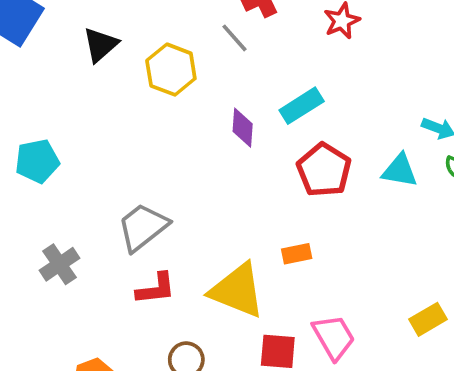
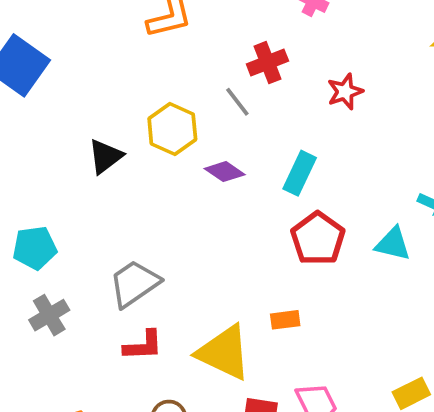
black triangle: (100, 45) -> (105, 156), moved
cyan rectangle: (302, 106) -> (300, 173), turned -36
purple diamond: (243, 128) -> (225, 172), moved, turned -63
cyan pentagon: (37, 161) -> (35, 248), moved

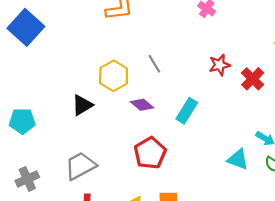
red cross: (267, 63) -> (253, 79), moved, turned -30
black triangle: (105, 156) -> (82, 105), moved
red pentagon: (318, 239) -> (150, 153), moved
cyan pentagon: (35, 248) -> (22, 121), moved

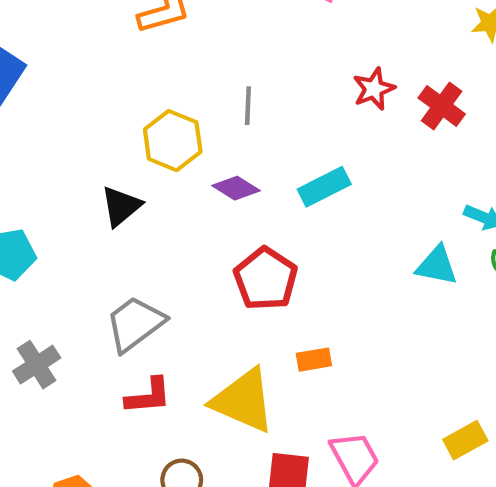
gray line: (154, 64) -> (248, 106), turned 42
cyan rectangle: (187, 111) -> (324, 187), turned 40

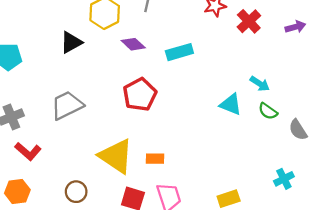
orange rectangle: (314, 360) -> (155, 159), moved
red L-shape: (148, 396) -> (28, 151), moved, turned 35

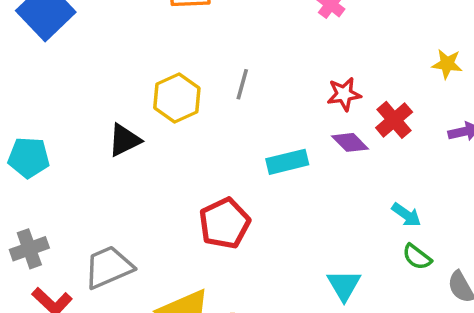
purple diamond: (133, 44) -> (350, 142), moved
cyan triangle: (231, 104) -> (344, 285), moved, turned 35
gray trapezoid: (67, 105) -> (109, 267), moved

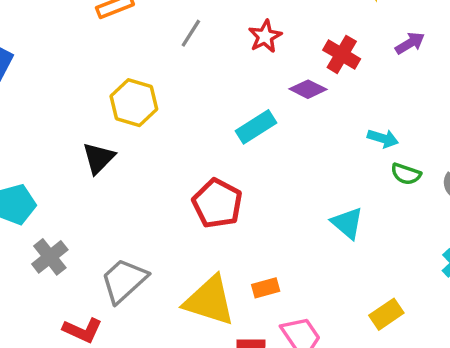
gray line: (242, 84) -> (191, 33), moved, turned 36
red star: (344, 94) -> (265, 36), moved
gray cross: (29, 249) -> (50, 257), moved

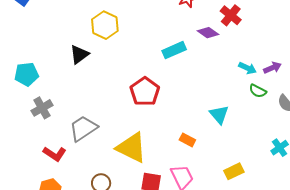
purple arrow: (410, 43) -> (272, 68), moved
orange rectangle: (266, 288) -> (187, 140), moved, turned 35

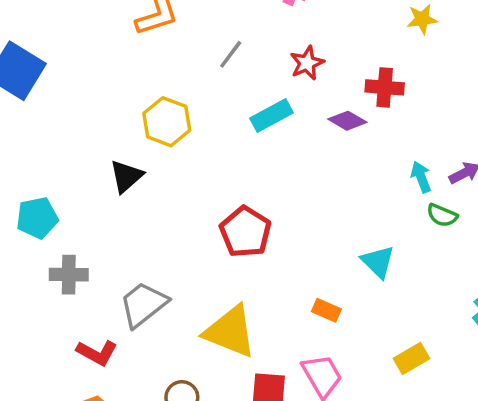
red cross: (231, 15) -> (385, 87), turned -30
cyan rectangle: (174, 50) -> (271, 115), moved
cyan arrow: (247, 68) -> (421, 177), turned -132
gray cross: (42, 108) -> (69, 275), turned 35

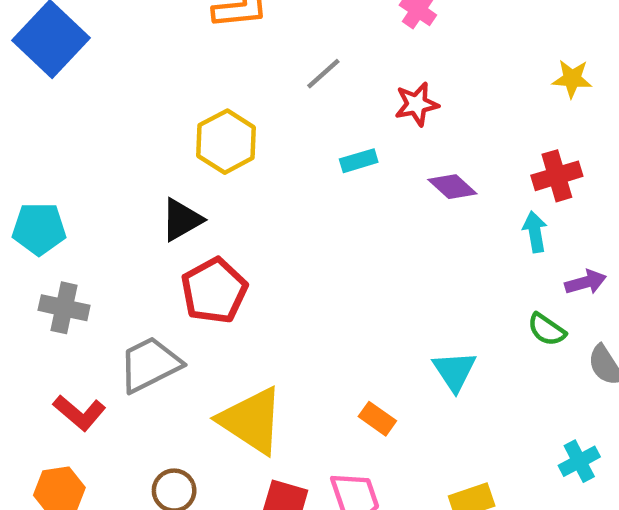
red cross: (385, 87) -> (557, 176), moved, turned -33
cyan rectangle: (271, 115) -> (359, 161), size x0.7
black triangle: (126, 176) -> (182, 220), moved
cyan arrow: (421, 177) -> (535, 232), moved
red pentagon: (245, 232) -> (214, 291), moved

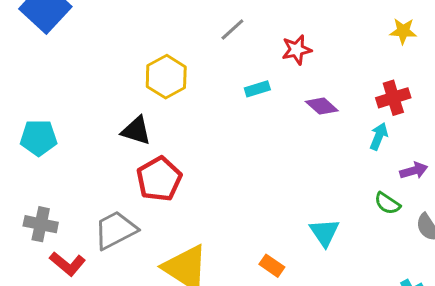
black triangle: (182, 220) -> (136, 131), turned 48
cyan arrow: (535, 232) -> (379, 136), turned 32
gray cross: (64, 308) -> (41, 224), moved

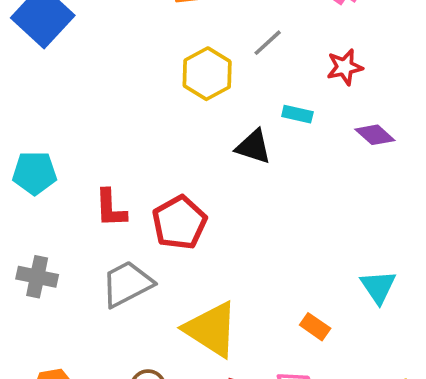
yellow hexagon: (166, 77) -> (207, 74), moved
cyan rectangle: (257, 89) -> (297, 114), turned 30
black triangle: (136, 131) -> (253, 147), moved
red L-shape: (68, 264) -> (111, 208), moved, turned 48

